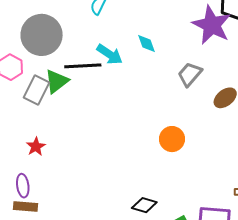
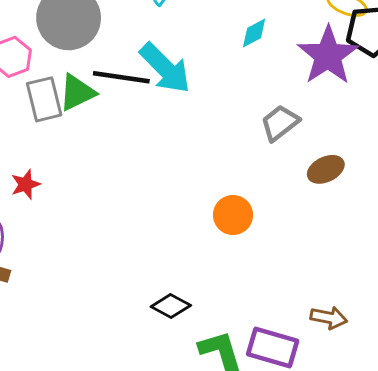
cyan diamond: (146, 43) -> (254, 33), moved, turned 70
cyan arrow: (110, 54) -> (165, 68), size x1.4
gray rectangle: (37, 90) -> (44, 99), turned -52

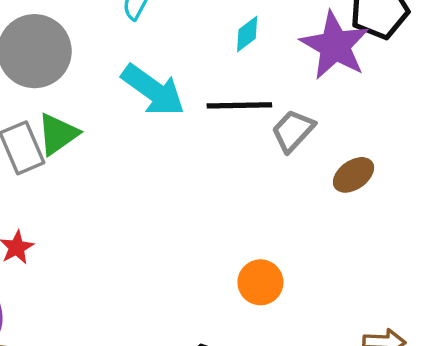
black line: (121, 77) -> (239, 105), moved
orange circle: (233, 215) -> (260, 282), moved

